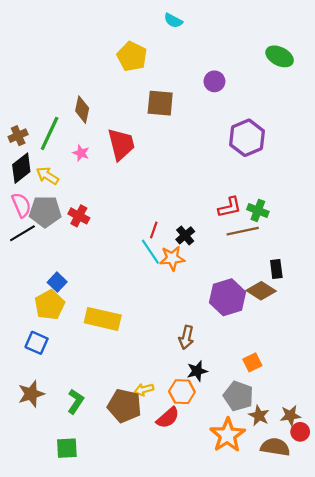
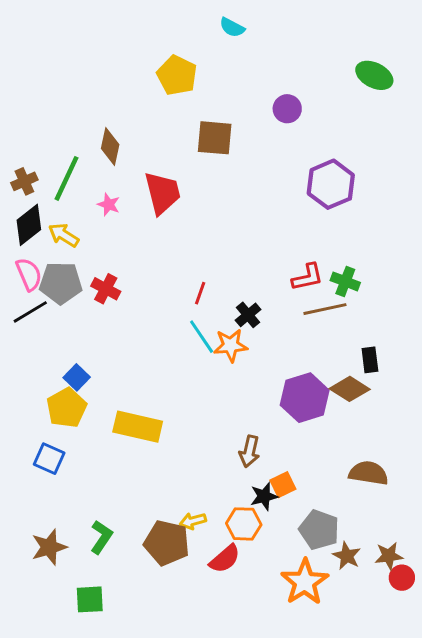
red line: (154, 230) -> (200, 293), moved
orange square: (252, 362) -> (283, 485), moved
brown star: (31, 394) -> (49, 547), moved
brown semicircle: (275, 447) -> (369, 473), moved

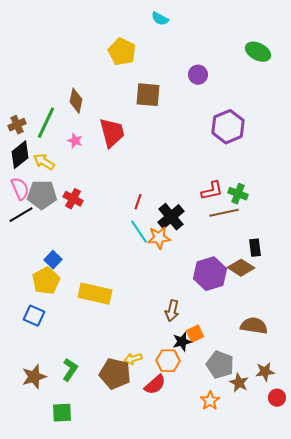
black cross: (248, 315) -> (171, 217), size x1.5
brown star: (389, 556) -> (265, 372), moved
orange star: (305, 582) -> (210, 401), size x0.6

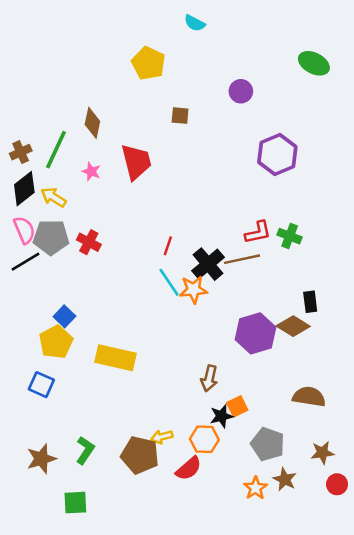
brown square: (148, 95) -> (180, 116), size x0.6
brown line: (224, 213) -> (242, 259), moved
brown star: (239, 383) -> (285, 479), moved

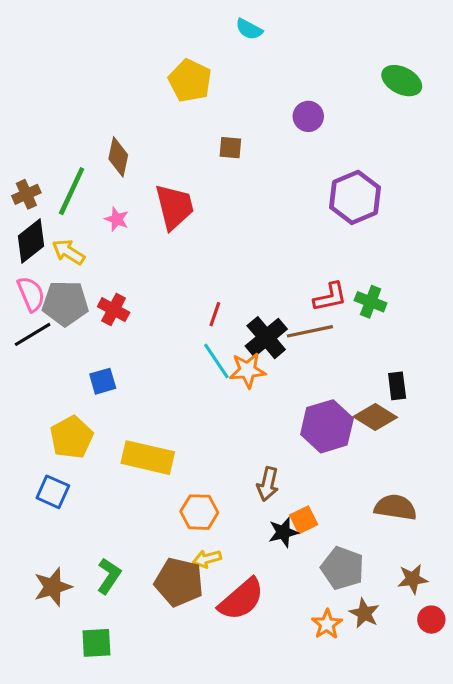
blue square: (64, 316) -> (103, 381), moved, turned 30
orange hexagon: (204, 439) -> (199, 512), moved
red semicircle: (189, 468) -> (241, 599), size x1.4

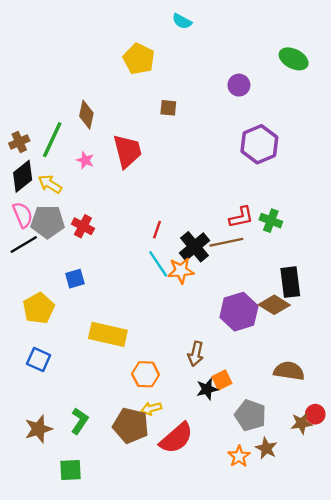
purple circle: (308, 116) -> (239, 85), moved
black rectangle: (397, 386) -> (290, 282), size x1.5
yellow pentagon: (72, 437) -> (39, 308), moved
red circle: (431, 620) -> (315, 414), moved

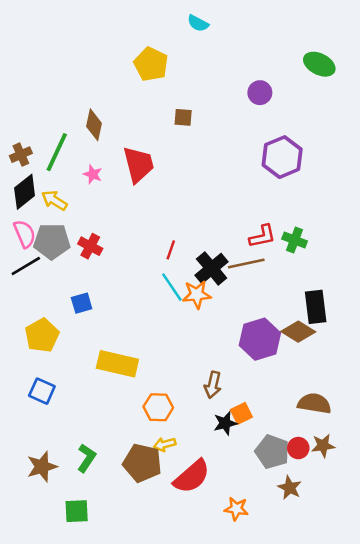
red circle: (315, 414) -> (298, 448), moved
brown star: (302, 423) -> (323, 446), moved
orange star: (239, 456) -> (236, 509), moved, turned -30

